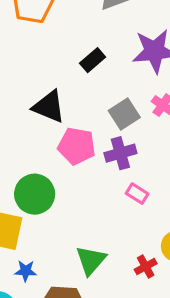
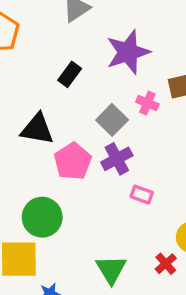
pink pentagon: (77, 146) -> (73, 161), turned -30

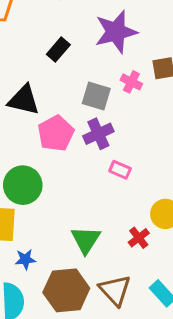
gray square: (112, 120) -> (96, 96), turned -32

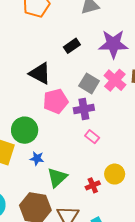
pink cross: (131, 82) -> (115, 80), size x1.5
blue star: (25, 259) -> (37, 158), moved

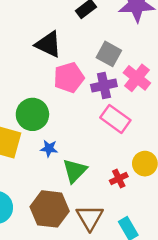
pink cross: (115, 80) -> (137, 78), moved
pink rectangle: (92, 137) -> (115, 119), size x1.6

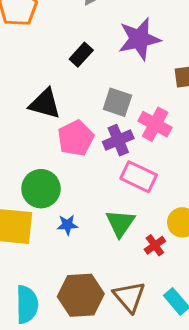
green triangle: (75, 171) -> (120, 223), moved

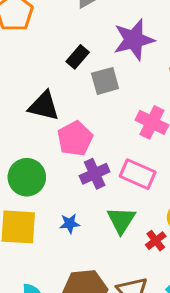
gray square: (117, 102) -> (105, 81), moved, turned -32
purple cross: (118, 140) -> (95, 174), moved
green circle: (41, 189) -> (27, 177), moved

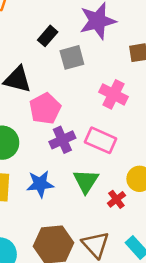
blue star: (70, 224) -> (40, 184), size x1.5

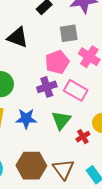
gray square: (72, 57) -> (69, 33), moved
pink pentagon: (45, 109) -> (57, 62), moved

